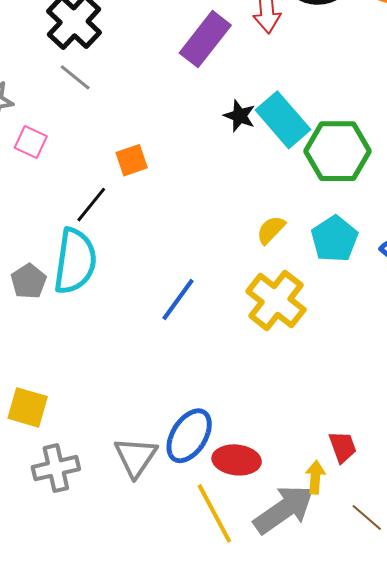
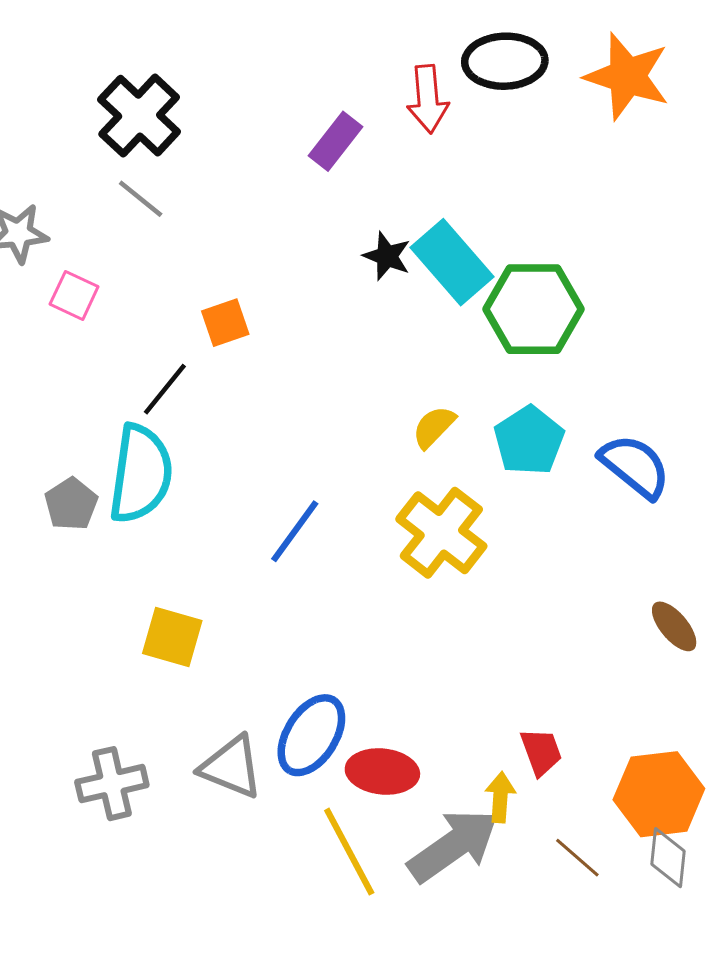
purple rectangle: (205, 39) -> (336, 141), size x0.7
yellow square: (28, 407) -> (172, 637), moved
gray triangle: (136, 457) -> (231, 767), turned -42

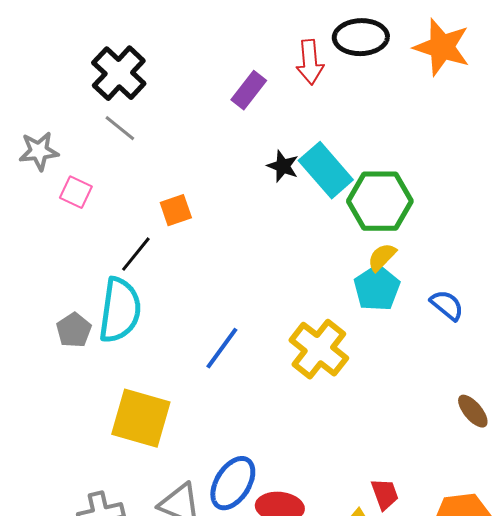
yellow semicircle: (434, 427) -> (382, 257), moved
blue semicircle: (635, 466) -> (447, 305), size x0.7
yellow square: (172, 637) -> (141, 418), size x1.5

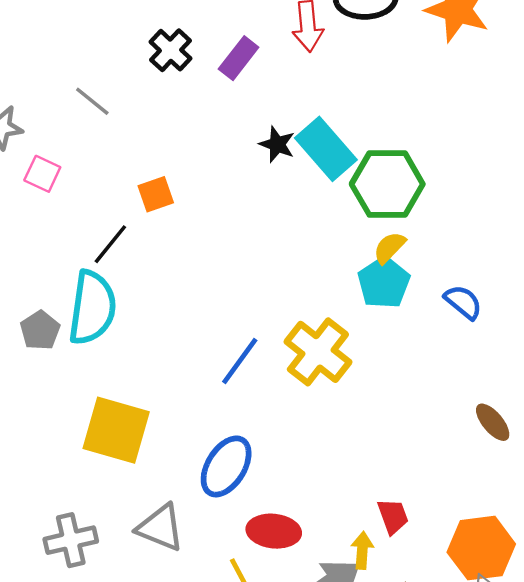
black cross: (119, 73) -> (171, 50), moved, size x0.7
blue line: (222, 348) -> (240, 361), moved
blue ellipse: (233, 483) -> (226, 466), moved

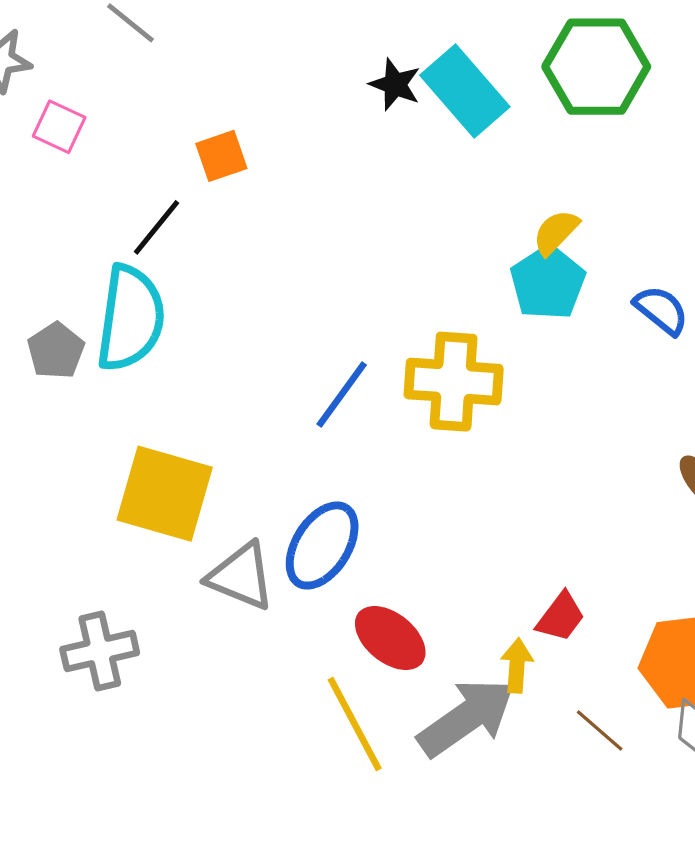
green hexagon: (387, 184) -> (596, 67), moved
yellow cross: (318, 352) -> (454, 382), turned -34
red trapezoid: (393, 516) -> (561, 617), turned 57
gray triangle: (160, 528) -> (241, 576), moved
red ellipse: (274, 531) -> (390, 638), turned 33

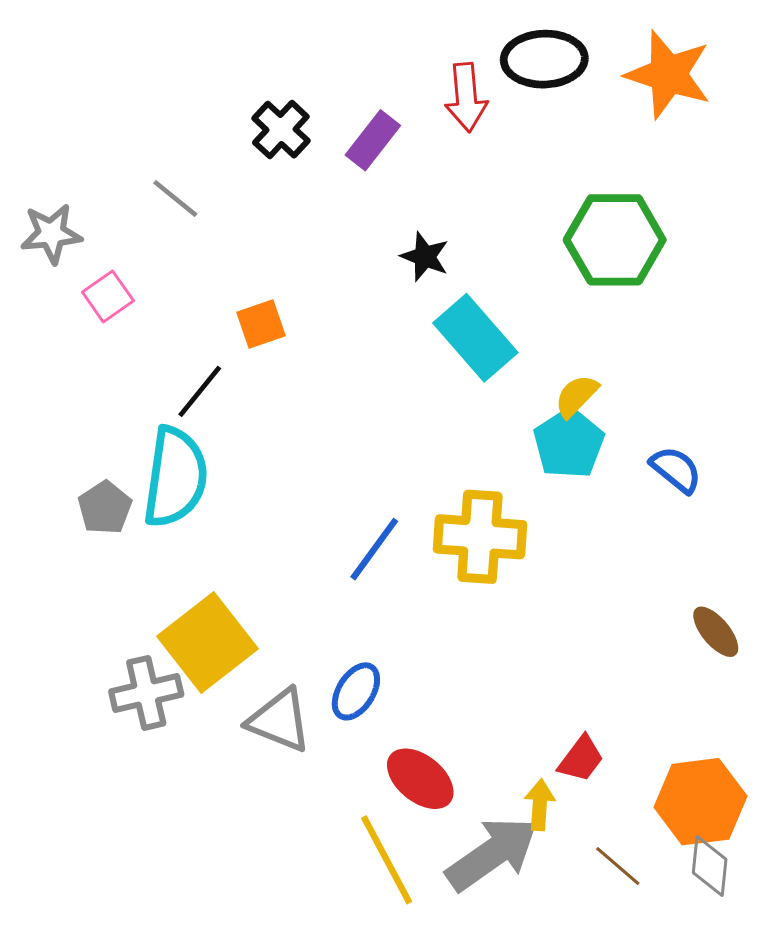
cyan rectangle: (465, 91) -> (475, 338), moved
pink square: (59, 127) -> (108, 296), turned 30
yellow square: (165, 494) -> (207, 642), turned 36
blue ellipse: (322, 545) -> (356, 691), size x0.7
gray cross: (100, 651) -> (146, 693), moved

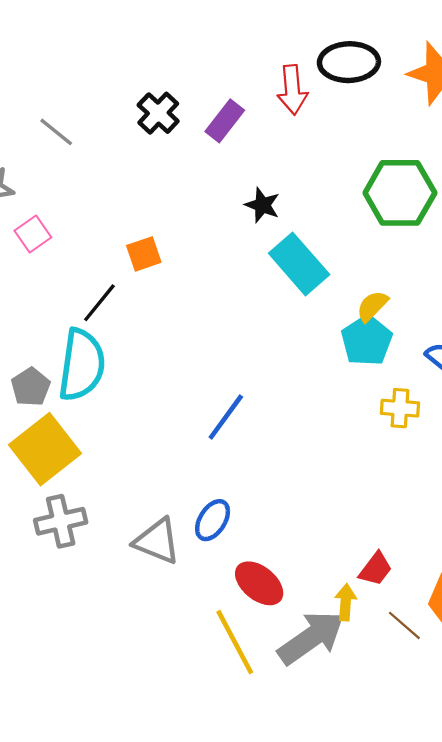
gray line: (175, 198) -> (56, 132), moved
yellow cross: (480, 537) -> (400, 408), moved, size x0.6
yellow square: (207, 642) -> (45, 449), moved
brown line: (618, 866) -> (404, 625), moved

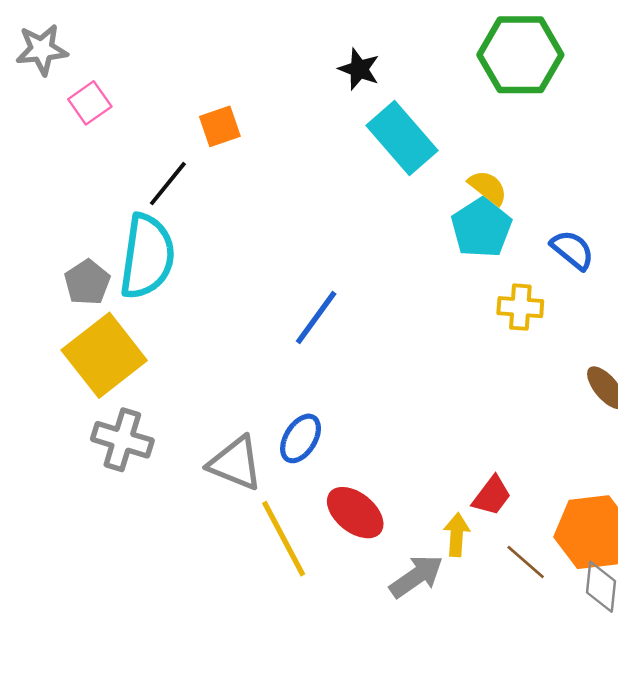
yellow semicircle: (372, 306) -> (488, 187), turned 84
gray cross: (61, 521) -> (122, 440), turned 30
gray arrow: (311, 638) -> (416, 576), size x0.7
yellow line: (235, 642) -> (284, 539), moved

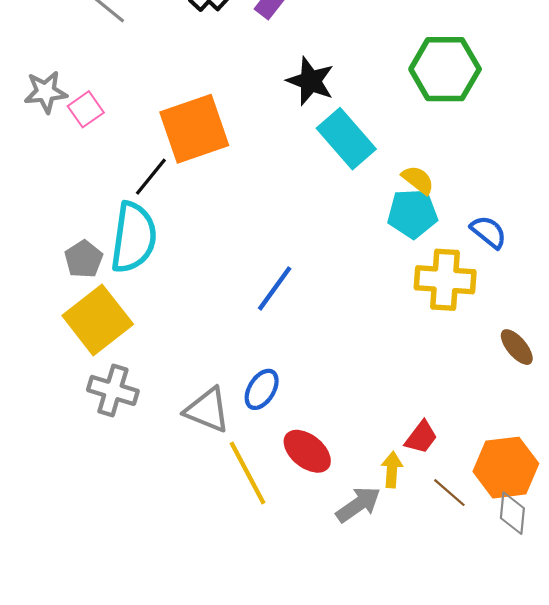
gray star: (42, 50) -> (46, 92), moved
black star: (359, 69) -> (310, 81), size x1.4
orange square: (220, 126) -> (194, 129), size x2.0
cyan pentagon: (481, 228) -> (413, 214), turned 30
yellow cross: (520, 307) -> (445, 280), size x1.6

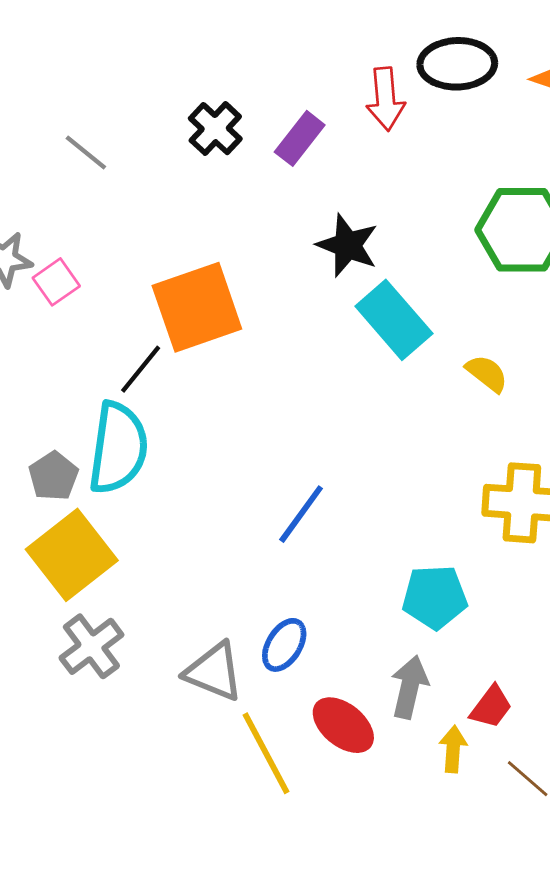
cyan pentagon: (413, 214) -> (435, 597), moved
gray cross: (113, 390) -> (91, 646), turned 36
gray arrow: (358, 504) -> (409, 687), moved, turned -42

